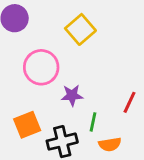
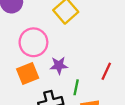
orange square: (27, 125) -> (28, 73), moved

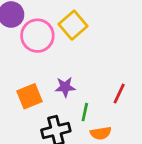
pink circle: (33, 42) -> (37, 36), moved

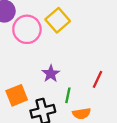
purple star: (65, 87) -> (51, 74), turned -30
orange square: (30, 96) -> (17, 95), moved

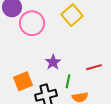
yellow square: (58, 20) -> (72, 15), moved
red line: (97, 79) -> (94, 67), turned 49

